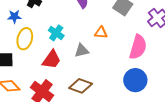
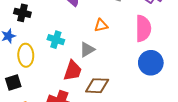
red trapezoid: (52, 60) -> (73, 71), moved

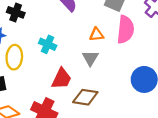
pink semicircle: (143, 28) -> (125, 30), moved
gray triangle: (87, 50) -> (90, 58), moved, turned -35

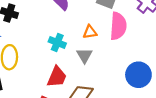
cyan cross: (48, 44) -> (57, 43), moved

